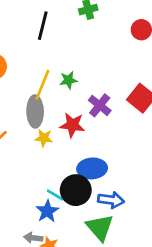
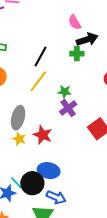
green star: (68, 80) -> (65, 92), moved
yellow line: (42, 85) -> (38, 81), moved
purple cross: (100, 105) -> (68, 108), moved

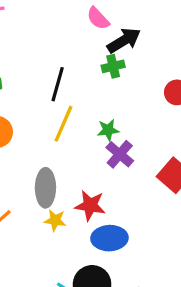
blue ellipse: (49, 171) -> (109, 238), moved

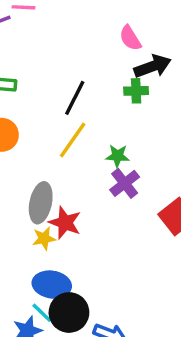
red star: (90, 205) -> (65, 223), moved
yellow star: (55, 220) -> (44, 238), turned -30
blue ellipse: (109, 238) -> (52, 285), moved

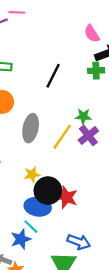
yellow line: (73, 140) -> (62, 137), moved
gray ellipse: (41, 203) -> (31, 128), moved
red star: (65, 223) -> (67, 197), moved
black circle: (69, 312) -> (48, 191), moved

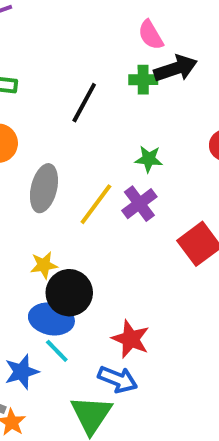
green cross: (96, 71) -> (143, 80), moved
green star: (83, 116) -> (149, 159), moved
red star: (67, 197) -> (131, 339), moved
cyan line: (31, 227) -> (57, 351), moved

